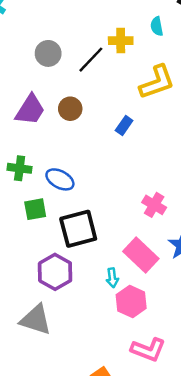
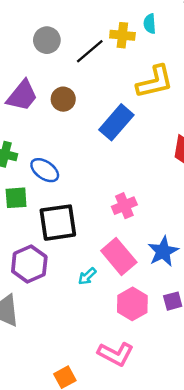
cyan semicircle: (157, 26) -> (150, 24), moved
blue rectangle: (124, 126) -> (116, 122), size x1.8
pink cross: (154, 205) -> (124, 206), moved, turned 30
cyan arrow: (112, 278) -> (87, 276), turned 48
pink hexagon: (131, 301) -> (132, 304), moved

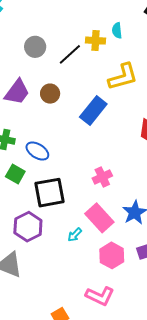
green square: (16, 198) -> (15, 174), turned 36

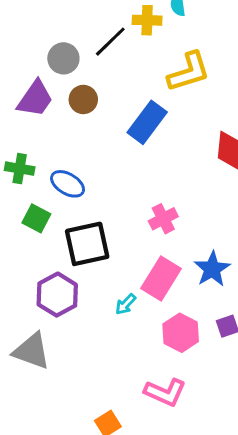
gray circle: (35, 47) -> (63, 58), moved
pink rectangle: (99, 218) -> (161, 278), turned 76

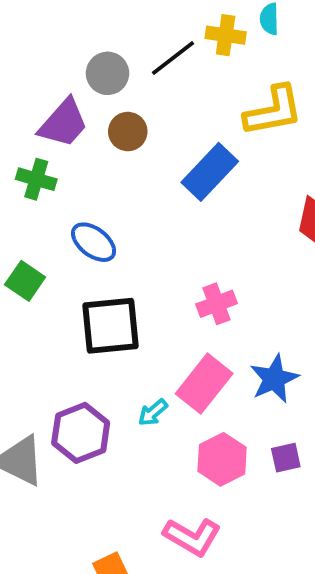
green cross: (20, 169) -> (36, 179), moved
green square: (36, 218) -> (25, 281), moved
purple hexagon: (57, 295) -> (81, 433), moved

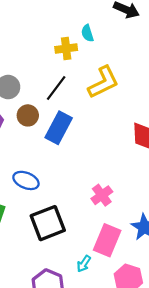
black line: (173, 58) -> (56, 88), moved
blue rectangle: (210, 172) -> (59, 128), moved

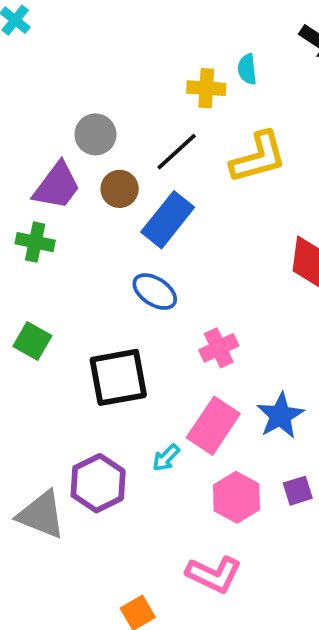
blue ellipse: (26, 180) -> (155, 292), moved

